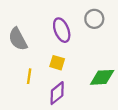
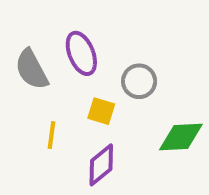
gray circle: (94, 19) -> (139, 81), moved
purple ellipse: (62, 30) -> (81, 53), moved

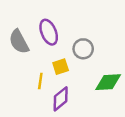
yellow square: (101, 111) -> (61, 67), turned -35
yellow line: (51, 135) -> (40, 81), moved

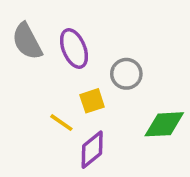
gray semicircle: (19, 42) -> (27, 41), moved
yellow line: (40, 81) -> (61, 123), turned -63

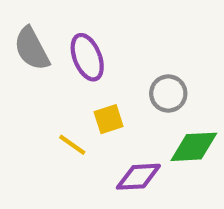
gray circle: (126, 74) -> (168, 94), moved
purple diamond: (92, 150) -> (138, 177), moved, turned 36

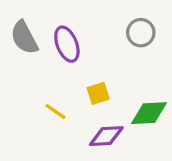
gray circle: (168, 94) -> (141, 33), moved
yellow square: (109, 119) -> (98, 93), moved

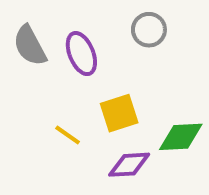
gray circle: (141, 33) -> (149, 30), moved
yellow square: (98, 93) -> (119, 113), size x1.4

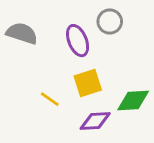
gray semicircle: (30, 46) -> (22, 33), turned 136
purple ellipse: (81, 54) -> (78, 41), moved

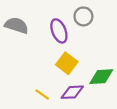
yellow square: (88, 83) -> (67, 63), turned -35
yellow line: (50, 99) -> (42, 94), moved

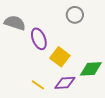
purple ellipse: (59, 31) -> (39, 39), moved

